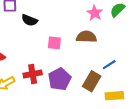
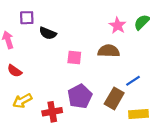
red cross: (33, 74) -> (52, 112), moved

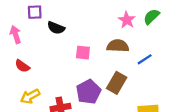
blue line: (133, 81) -> (145, 59), moved
brown rectangle: (114, 98) -> (117, 83), moved

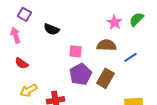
purple square: (35, 12) -> (25, 14), moved, turned 32
purple pentagon: (89, 92) -> (81, 74), moved

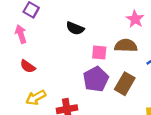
black semicircle: (52, 29) -> (75, 28), moved
pink square: (76, 51) -> (99, 53), moved

